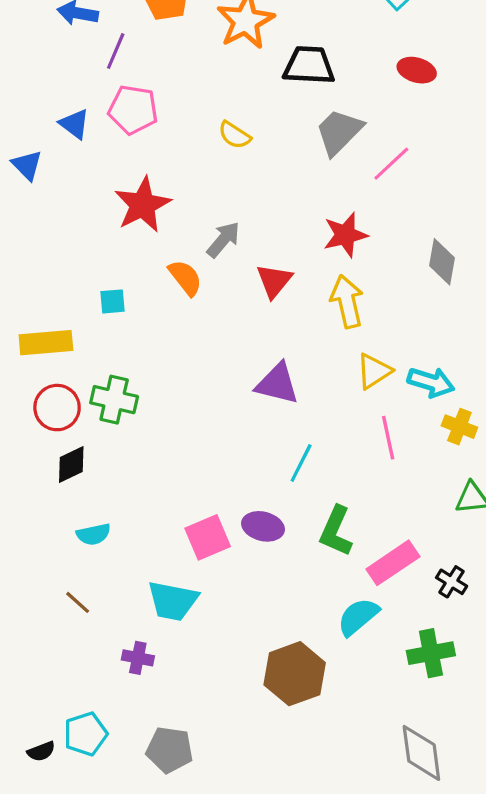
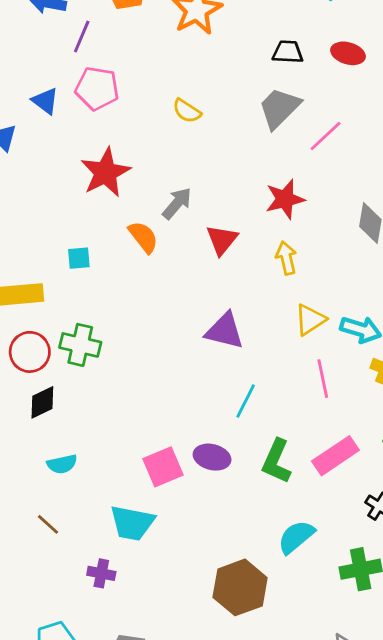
black trapezoid: (309, 65) -> (288, 52), moved, size x0.7
yellow arrow: (347, 301) -> (286, 258), size x0.7
pink rectangle: (393, 563) -> (335, 456), moved

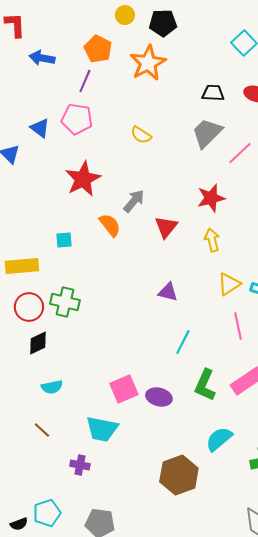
purple line: (82, 37) -> (85, 81), moved
purple triangle: (225, 331) -> (168, 292), size x0.7
purple ellipse: (212, 457) -> (159, 397), moved

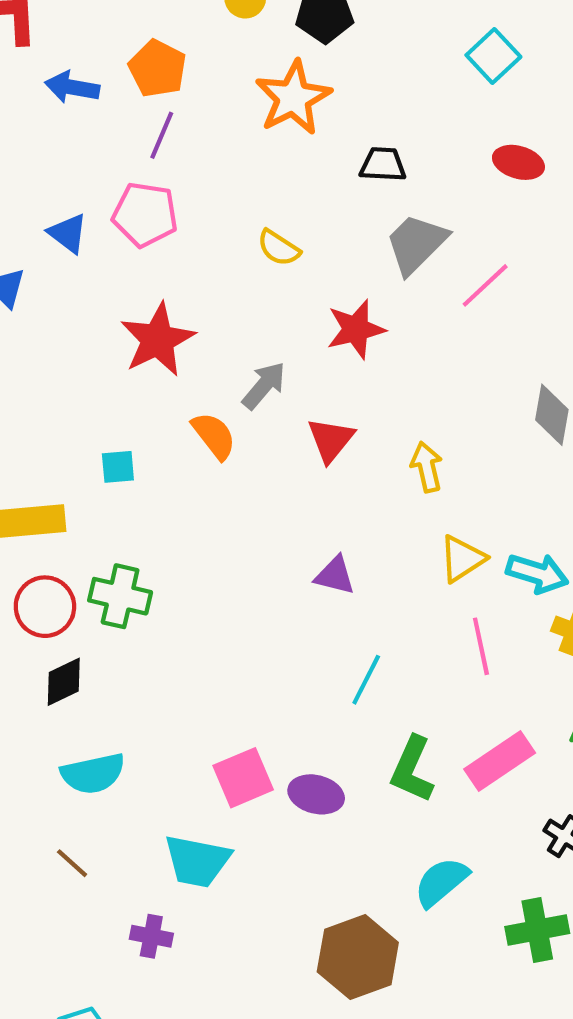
orange pentagon: (98, 49) -> (158, 68), moved
black trapezoid: (213, 93) -> (383, 164), moved
red star: (211, 198) -> (356, 329), moved
cyan semicircle: (52, 387) -> (93, 774), size x1.4

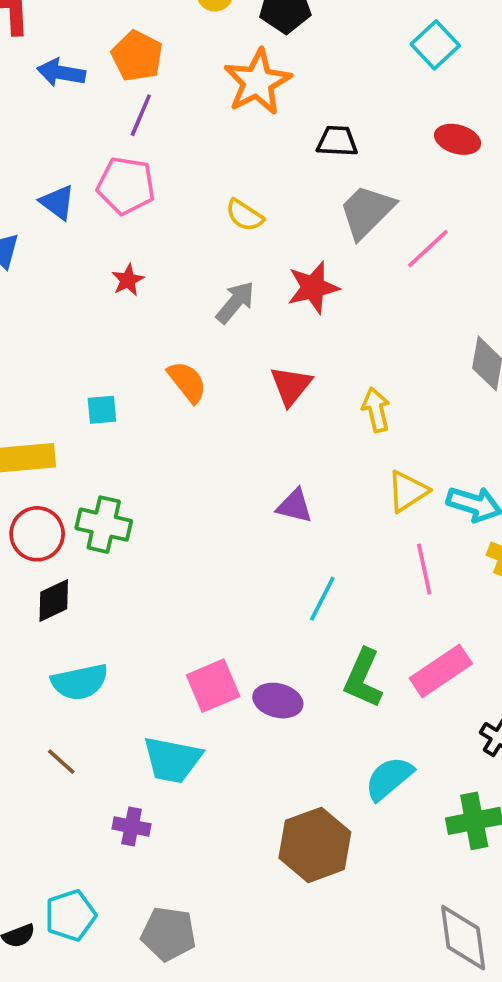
red star: (158, 340) -> (128, 280), moved, size x0.5
gray arrow: (264, 386) -> (235, 302), moved

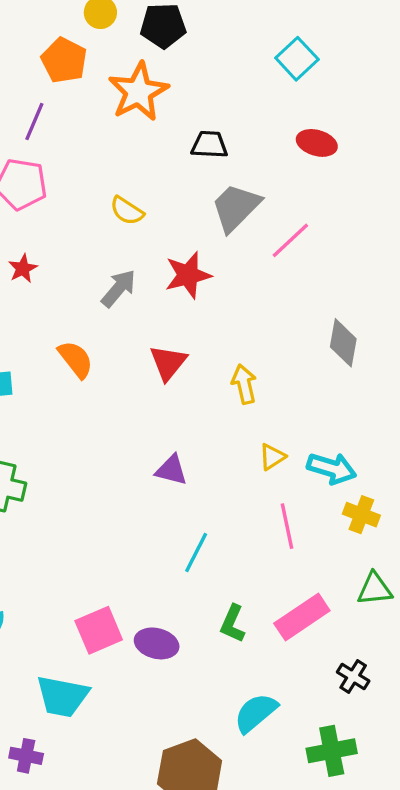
orange pentagon: (137, 56) -> (64, 60), moved
yellow triangle: (408, 491) -> (272, 457), size x0.7
green L-shape: (363, 678) -> (233, 624), size x0.7

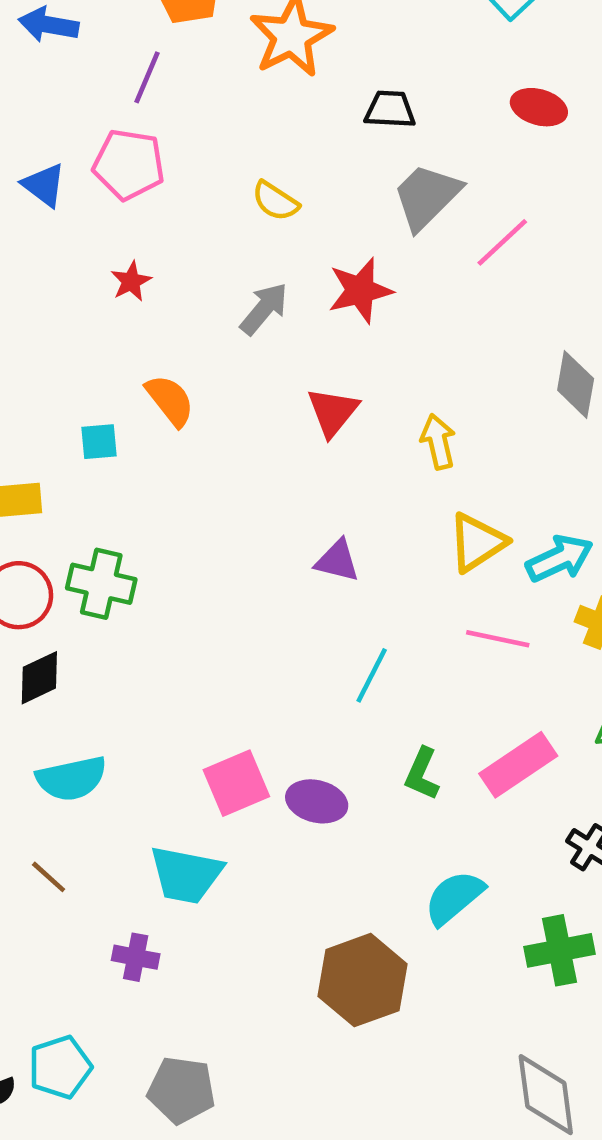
orange semicircle: (76, 359) -> (170, 400), moved
yellow triangle: (272, 457) -> (477, 542), size x1.6
cyan arrow: (332, 468) -> (560, 559), turned -42
pink line: (287, 526) -> (498, 639), turned -66

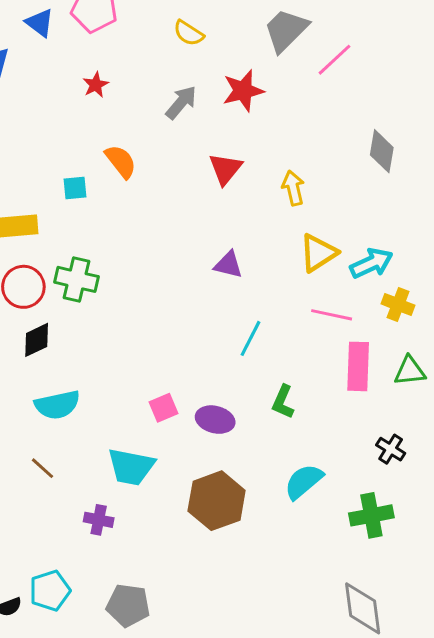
pink rectangle: (518, 765) -> (358, 366), moved, turned -54
pink square: (236, 783) -> (163, 408), size x0.7
brown hexagon: (362, 980) -> (217, 501), moved

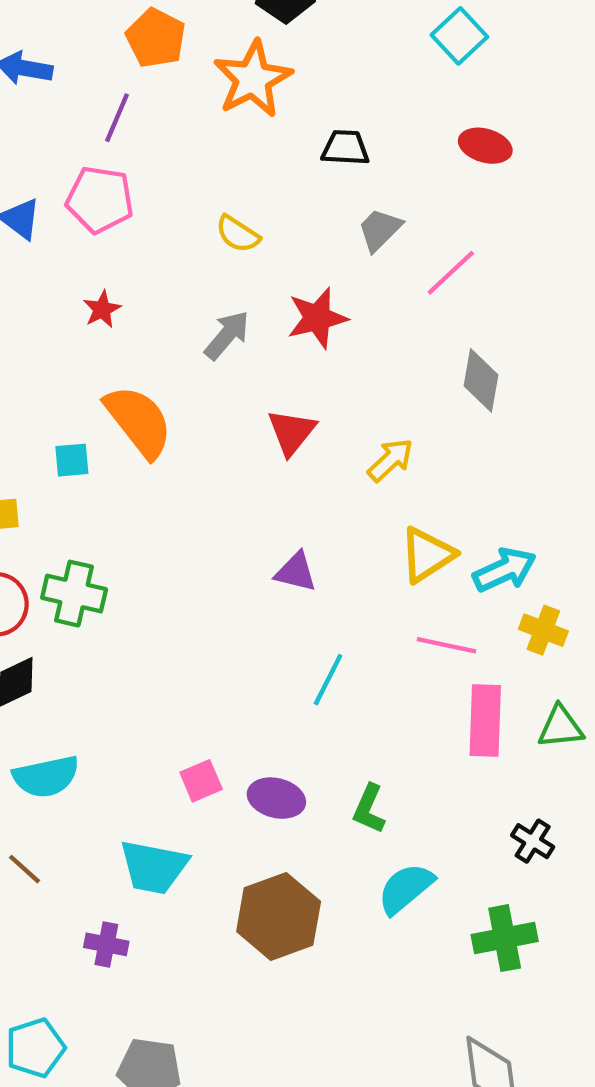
gray trapezoid: (286, 30) -> (380, 230), size x0.7
gray diamond: (382, 151) -> (481, 380), moved
orange semicircle: (121, 161) -> (139, 421), size x1.5
yellow arrow: (293, 188) -> (391, 460), turned 60
green L-shape: (283, 402) -> (369, 809), moved

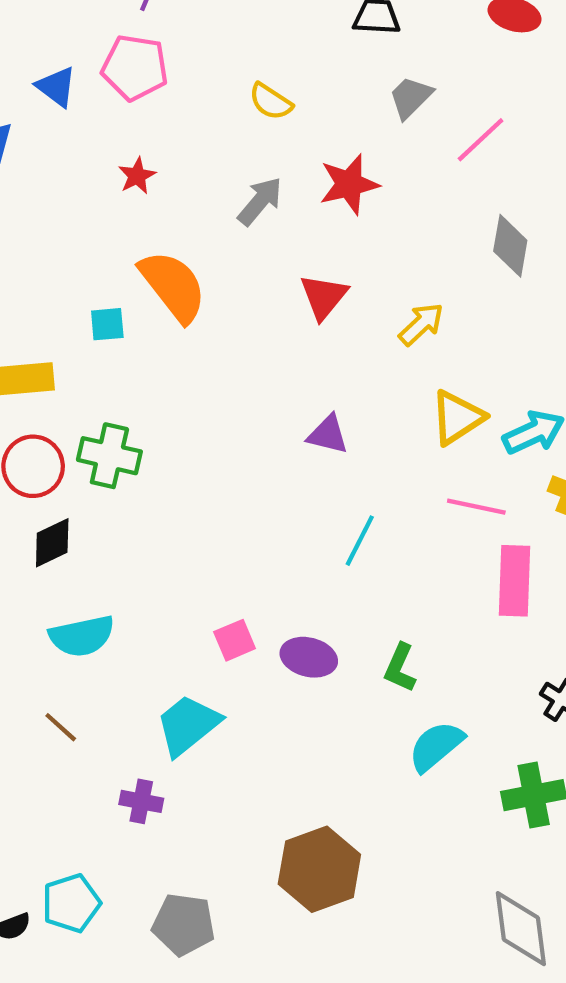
cyan trapezoid: (154, 867) -> (188, 725), turned 130
brown hexagon: (279, 916) -> (319, 869), moved

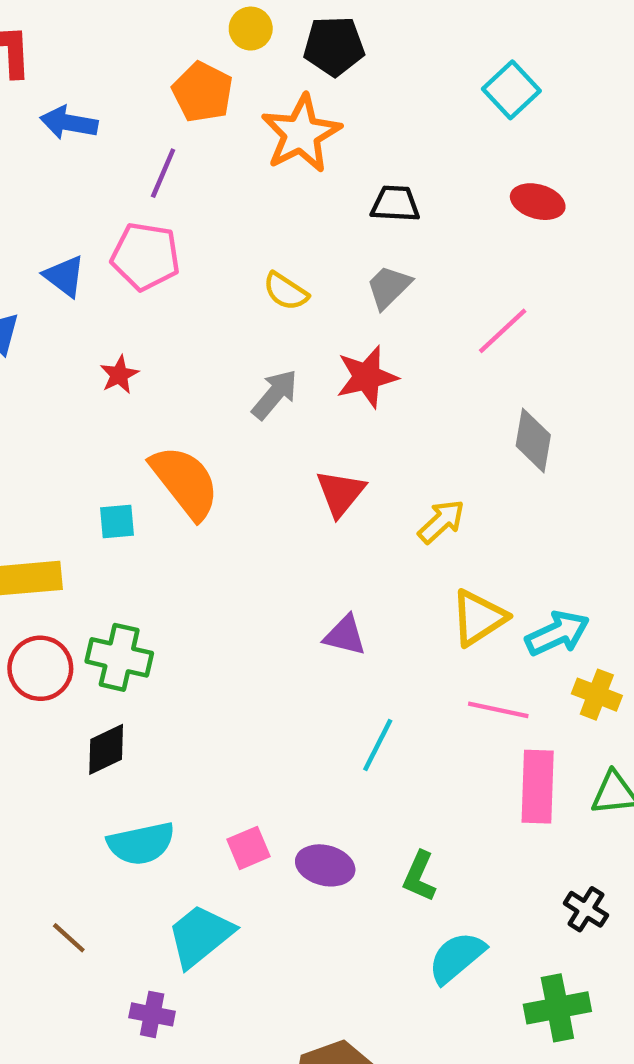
gray trapezoid: (411, 97) -> (389, 287), moved
red star: (137, 176) -> (119, 375), moved
black diamond: (52, 543) -> (106, 749), moved
cyan semicircle: (82, 636) -> (141, 844), moved

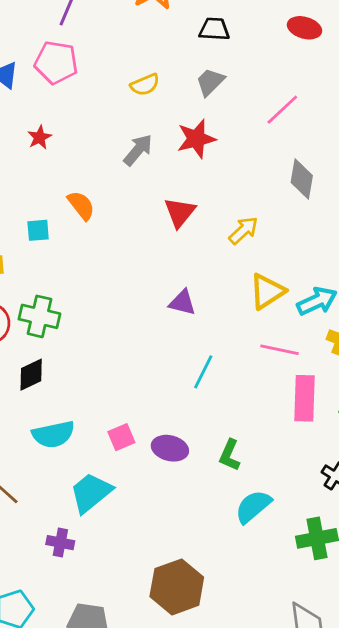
yellow semicircle: (286, 291) -> (145, 85), turned -56
orange semicircle: (185, 482) -> (81, 205), size x0.6

